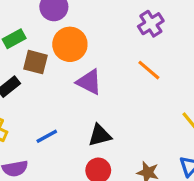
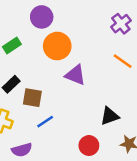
brown square: (36, 62) -> (32, 98), moved
black triangle: (100, 135) -> (110, 116), moved

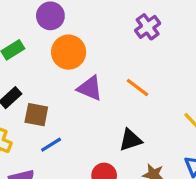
orange line: (123, 61) -> (138, 87), moved

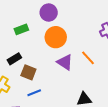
orange line: (138, 87) -> (88, 58), moved

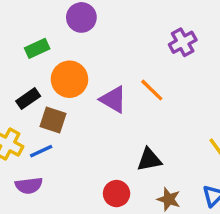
orange circle: (56, 37) -> (69, 79), moved
blue line: (34, 93) -> (41, 151), moved

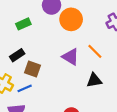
orange circle: (69, 79) -> (71, 19), moved
black triangle: (149, 160) -> (94, 80), moved

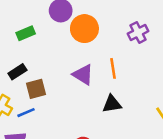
orange line: (95, 51) -> (113, 68), turned 35
brown square: (32, 69) -> (36, 89), turned -35

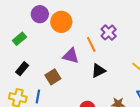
purple cross: (138, 32) -> (109, 33), moved
brown square: (36, 89) -> (53, 77), moved
blue line: (26, 113) -> (38, 97), turned -40

